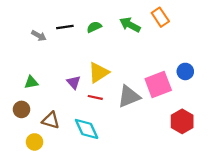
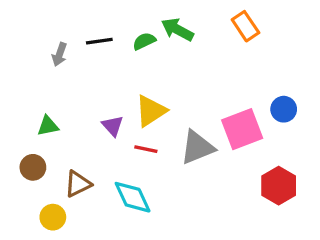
green arrow: (130, 25) -> (177, 30), moved
gray arrow: (39, 36) -> (59, 54), turned 80
brown triangle: (51, 120) -> (78, 184), turned -42

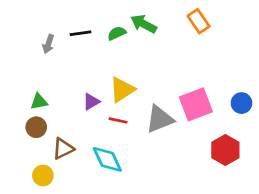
blue circle: (284, 109) -> (241, 103), moved
purple triangle: (113, 126) -> (91, 102), turned 42
brown circle: (33, 167) -> (36, 127), moved

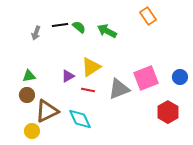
green arrow: (144, 24) -> (107, 31), moved
green semicircle: (117, 33) -> (79, 27), moved, turned 64
brown triangle: (63, 149) -> (47, 111), size x1.4

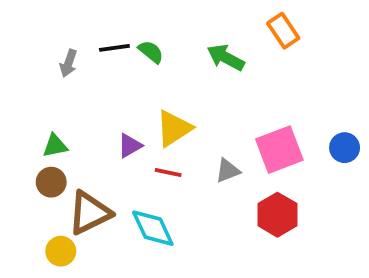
green arrow: (107, 31) -> (226, 58), moved
gray triangle: (119, 89) -> (228, 171), size x0.6
red hexagon: (168, 112) -> (277, 215), moved

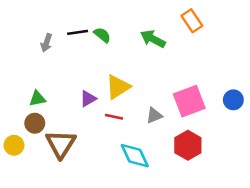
brown triangle: (90, 213) -> (61, 144), turned -32
cyan diamond: (153, 228) -> (135, 156), moved
yellow circle: (61, 251) -> (14, 145), moved

